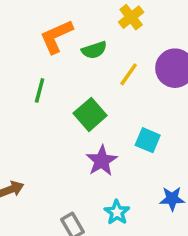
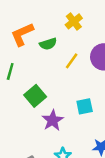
green square: (90, 114) -> (35, 96), moved
cyan square: (148, 140) -> (85, 106), turned -35

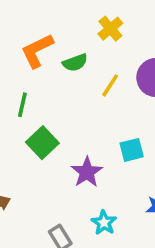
green square: (35, 96) -> (42, 143), moved

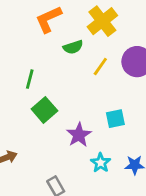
yellow cross: (110, 29) -> (102, 21), size x1.5
orange L-shape: (37, 51) -> (49, 19), moved
cyan star: (104, 223) -> (101, 163), moved

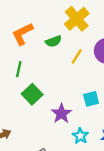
orange L-shape: (49, 19) -> (23, 34), moved

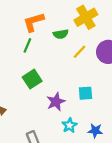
green line: (19, 69) -> (27, 45), moved

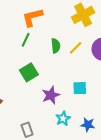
green semicircle: (61, 34) -> (56, 46), moved, turned -88

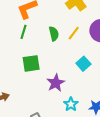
green square: (29, 72) -> (31, 63), turned 30
cyan square: (80, 88) -> (83, 64), moved, turned -32

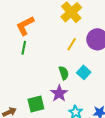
green semicircle: (54, 34) -> (64, 73), moved
green square: (31, 63) -> (36, 104), moved

